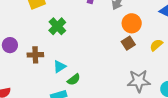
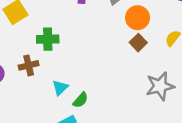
green cross: (57, 26) -> (48, 39), turned -36
brown cross: (35, 55) -> (29, 65), moved

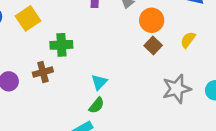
cyan triangle: (60, 88) -> (99, 82), moved

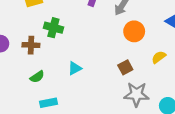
brown square: (153, 45) -> (125, 67), moved
green semicircle: (97, 105) -> (37, 77), moved

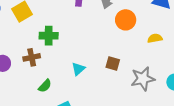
yellow semicircle: (159, 57) -> (155, 38), turned 40
brown square: (125, 67) -> (113, 64), moved, turned -32

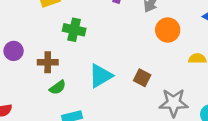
brown cross: (32, 57) -> (48, 62), moved
cyan triangle: (78, 69) -> (101, 76), size x1.5

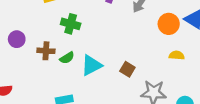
orange circle: (168, 30) -> (169, 24), moved
green semicircle: (58, 87) -> (67, 58), moved

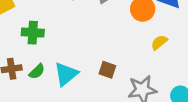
yellow semicircle: (177, 55) -> (159, 42), turned -32

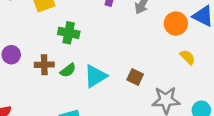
yellow semicircle: (159, 42) -> (188, 57), turned 77

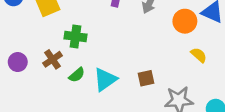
brown cross: (44, 65) -> (52, 59), moved, turned -30
brown square: (135, 77) -> (146, 78), turned -35

